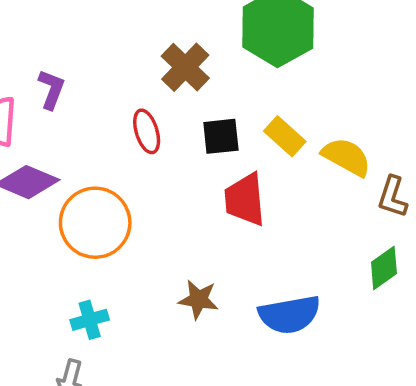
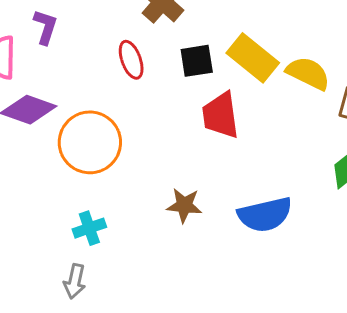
yellow rectangle: (285, 136) -> (253, 58), size x1.4

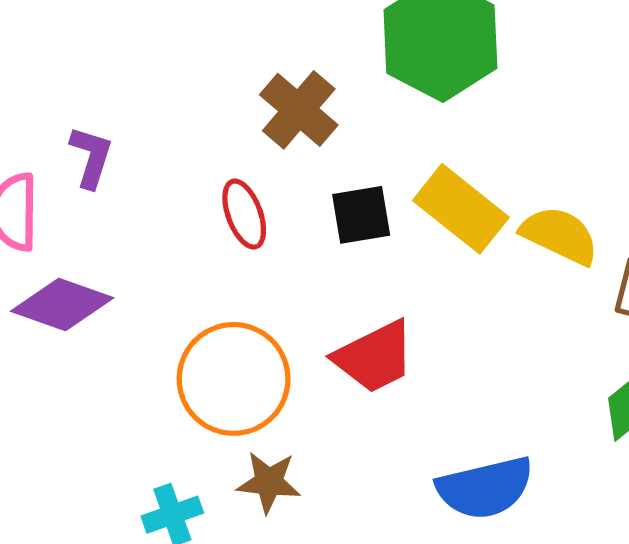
red trapezoid: (221, 115) -> (374, 357), moved, turned -108
orange circle: (90, 142) -> (234, 379), moved
brown star: (184, 205) -> (269, 482), moved

